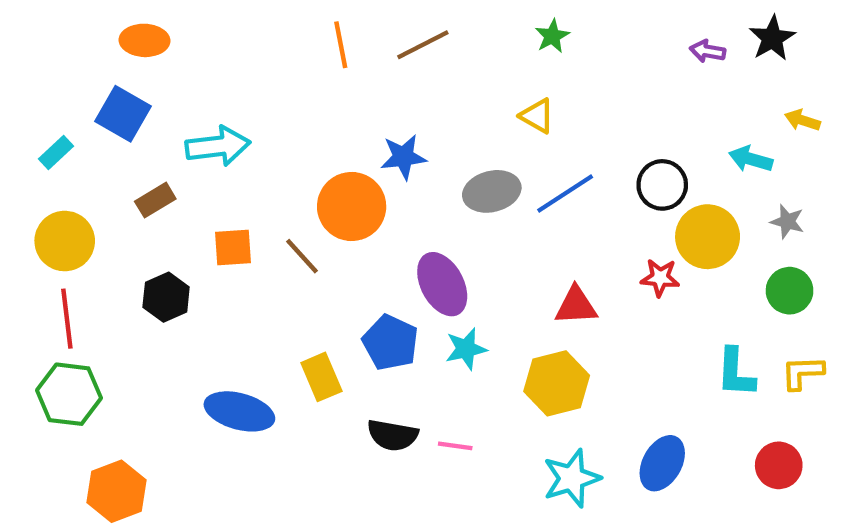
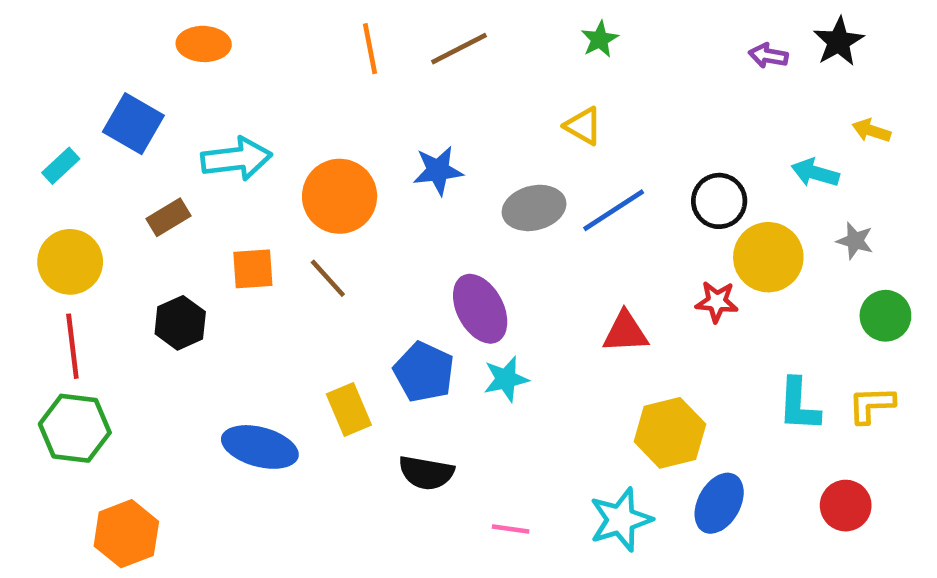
orange ellipse: (145, 40) -> (204, 44), moved
orange circle: (352, 207) -> (340, 196), moved
green circle: (790, 291) -> (885, 316), moved
yellow hexagon: (557, 383) -> (670, 433), moved
pink line: (455, 446) -> (511, 529), moved

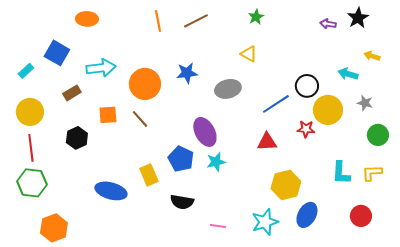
blue line: (614, 210) -> (276, 104), moved

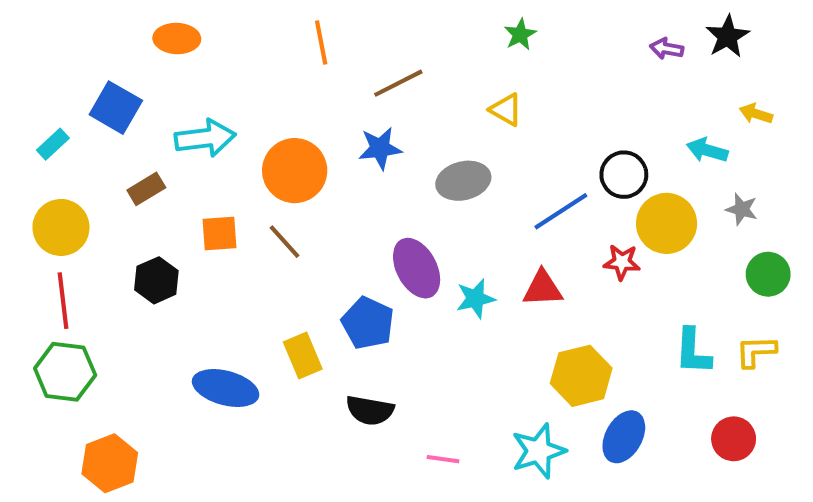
brown line: (196, 21) -> (398, 83), moved
cyan star: (216, 162) -> (476, 299), moved

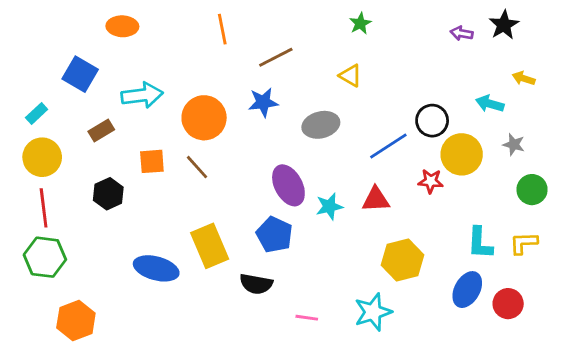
cyan rectangle: (53, 144) -> (37, 114), moved
blue pentagon: (368, 323) -> (274, 235), moved
yellow rectangle: (303, 355) -> (210, 246), size x1.4
blue ellipse: (624, 437) -> (467, 290), moved

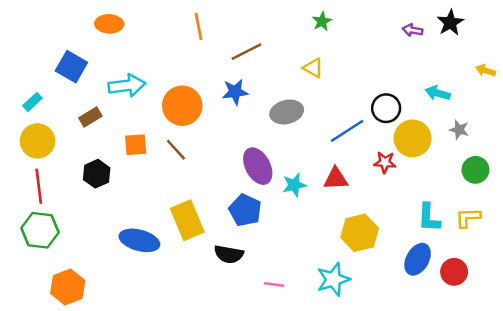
yellow arrow: (524, 78) -> (486, 70), moved

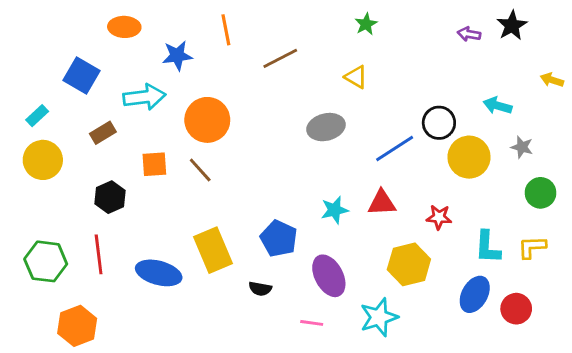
blue star: (235, 92) -> (177, 56), moved
red star: (385, 162) -> (439, 217), moved
purple ellipse: (258, 166) -> (329, 276), moved
red line: (39, 186) -> (99, 254), moved
black semicircle: (229, 254) -> (260, 289), size x0.7

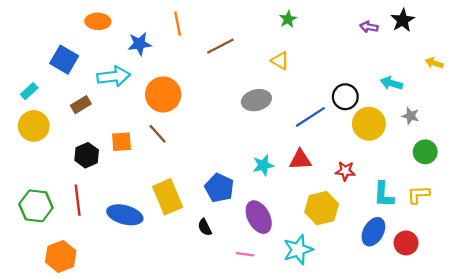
orange square: (154, 164) -> (121, 142), moved
black semicircle: (260, 289) -> (205, 227), turned 54

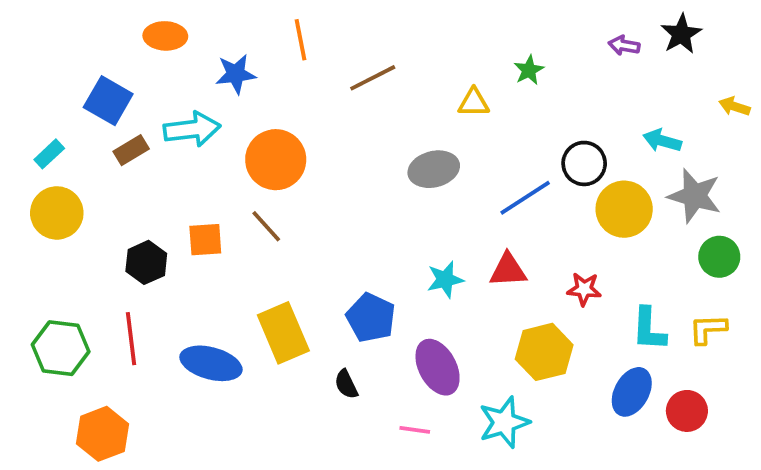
green star: (288, 19) -> (529, 70), moved
yellow triangle: (280, 61) -> (474, 103), turned -30
brown rectangle: (81, 105) -> (131, 150), moved
gray star: (411, 116) -> (695, 196), size x1.8

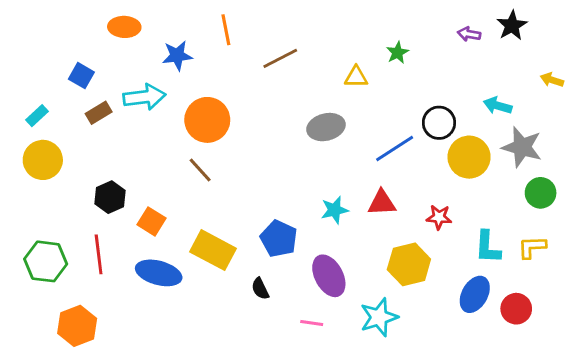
blue square: (108, 101) -> (81, 76), size x0.7
orange square: (205, 240) -> (151, 221), moved, turned 36
yellow rectangle: (283, 333) -> (213, 250), turned -39

